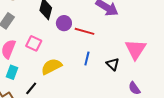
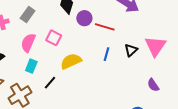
black triangle: (113, 64) -> (131, 50), moved, turned 32

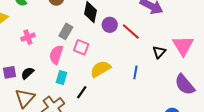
gray rectangle: (28, 15) -> (66, 31), moved
red line: (105, 27) -> (131, 31), turned 30
blue line: (107, 54) -> (135, 72), moved
purple semicircle: (153, 85) -> (185, 85), size x1.6

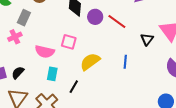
gray rectangle: (66, 31) -> (24, 18), moved
pink semicircle: (56, 55) -> (45, 52), turned -90

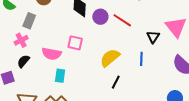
yellow semicircle: (90, 62) -> (110, 58), moved
blue line: (125, 62) -> (141, 59), moved
black semicircle: (18, 73) -> (23, 61), moved
black line: (74, 87) -> (116, 82), moved

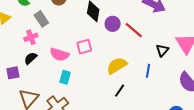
gray rectangle: (29, 21) -> (41, 19), turned -63
pink square: (75, 43) -> (84, 47), turned -35

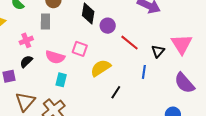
gray rectangle: (41, 19) -> (45, 22), moved, turned 35
red line: (134, 30) -> (129, 43), moved
pink square: (84, 47) -> (80, 49), turned 35
yellow semicircle: (117, 66) -> (101, 68), moved

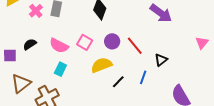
purple circle: (108, 26) -> (112, 41), moved
pink cross: (26, 40) -> (36, 11), moved, turned -32
pink triangle: (182, 44) -> (202, 43), moved, size x0.6
black line: (116, 92) -> (118, 82), moved

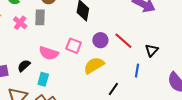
black semicircle: (30, 44) -> (24, 66), moved
cyan rectangle: (60, 69) -> (43, 79), moved
black line: (118, 82) -> (113, 89), moved

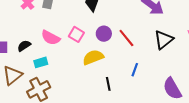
black triangle: (152, 50) -> (164, 40), moved, size x1.5
cyan rectangle: (43, 79) -> (41, 62), turned 48
black line: (113, 89) -> (108, 84), turned -56

